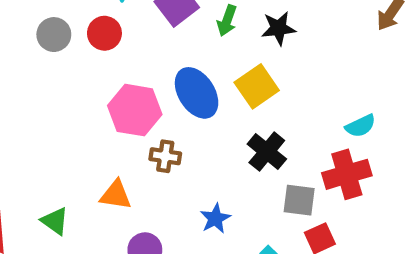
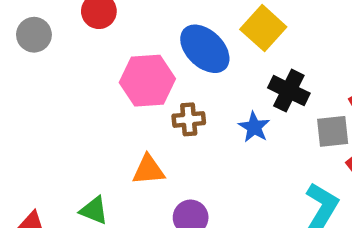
gray circle: (54, 35) -> (34, 35), moved
blue star: (215, 218) -> (254, 127), moved

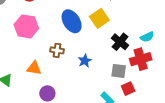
pink hexagon: (147, 81) -> (26, 26), moved
black cross: (289, 91) -> (120, 42), moved

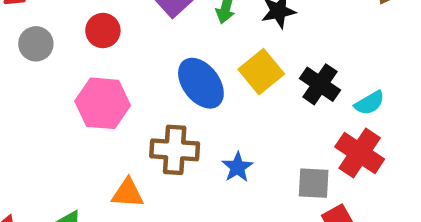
black cross: (120, 42) -> (320, 84), moved
brown cross: (57, 50) -> (175, 150), size x1.5
red cross: (141, 59) -> (360, 153), turned -35

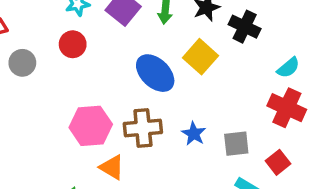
black cross: (320, 84) -> (245, 27), moved
pink hexagon: (103, 103) -> (91, 126), moved
gray square: (314, 183) -> (236, 144), moved
orange triangle: (128, 193) -> (112, 167), turned 36

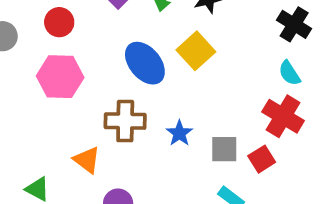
black cross: (245, 27) -> (294, 24), moved
cyan semicircle: (288, 68) -> (289, 73), turned 90
pink hexagon: (91, 126) -> (60, 77), moved
red square: (278, 162) -> (262, 159), moved

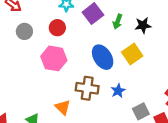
blue star: (179, 133) -> (118, 91), moved
gray square: (224, 149) -> (141, 111), turned -35

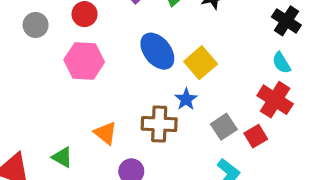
yellow square: (132, 54) -> (201, 63), moved
brown cross: (87, 88) -> (159, 124), moved

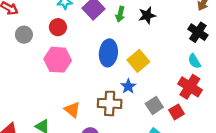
blue ellipse: (157, 51) -> (108, 53), turned 45

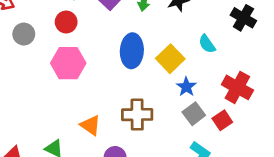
cyan semicircle: (194, 61) -> (207, 44), moved
blue star: (128, 86) -> (186, 87), moved

